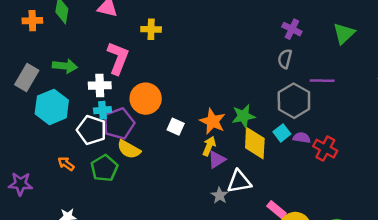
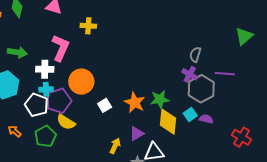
purple cross: (292, 29) -> (190, 74), moved
white square: (176, 127) -> (105, 105), turned 32
yellow arrow: (209, 146) -> (115, 146), moved
red cross: (325, 149) -> (241, 137), moved

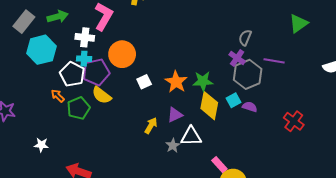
green arrow: (17, 52) -> (58, 17), turned -30
orange arrow: (15, 131) -> (58, 96), moved
red cross: (241, 137) -> (294, 121), moved

